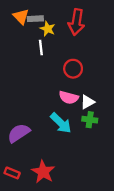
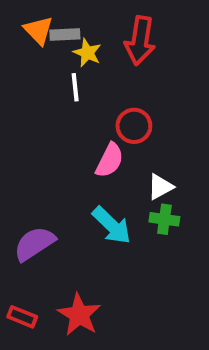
pink semicircle: (69, 97) -> (110, 160), moved, turned -78

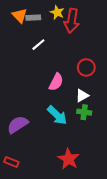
yellow star: (87, 53) -> (57, 12), moved
white line: (75, 87) -> (38, 45), turned 56
red circle: (134, 126) -> (86, 67), moved
red star: (79, 315) -> (69, 159), moved

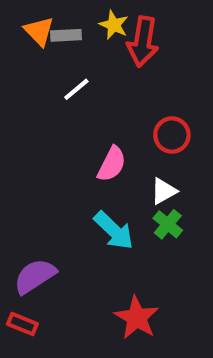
green cross: (84, 112) -> (168, 224), turned 32
purple semicircle: (18, 125) -> (35, 276), moved

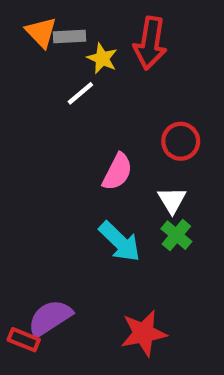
yellow star: (114, 25) -> (102, 58), moved
white triangle: (164, 191) -> (172, 200), turned -32
purple semicircle: (35, 276) -> (50, 318), moved
red star: (137, 318) -> (144, 333), turned 30

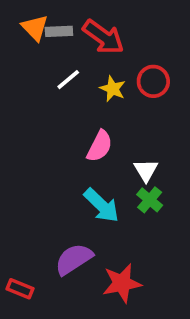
red arrow: (150, 43) -> (103, 37), moved, turned -63
yellow star: (102, 58) -> (113, 89), moved
red circle: (181, 141) -> (153, 81), moved
purple semicircle: (50, 318) -> (74, 259), moved

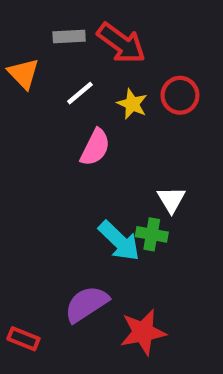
orange triangle: (35, 28) -> (23, 74), moved
pink semicircle: (100, 146) -> (95, 147), moved
green cross: (150, 200) -> (152, 234), moved, turned -30

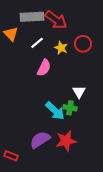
gray rectangle: (69, 37) -> (32, 17), size x1.6
red star: (143, 332) -> (66, 141), moved

